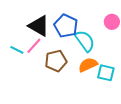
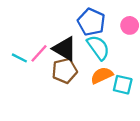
black triangle: (39, 26) -> (65, 49), moved
blue pentagon: (66, 26) -> (91, 22), moved

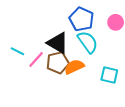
pink line: (39, 53) -> (36, 60), moved
orange semicircle: (102, 75) -> (74, 67), moved

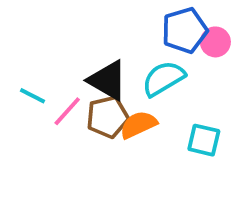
blue pentagon: (81, 19) -> (185, 30), moved, turned 30
cyan semicircle: (88, 42) -> (163, 78), turned -85

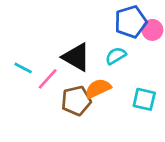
cyan semicircle: (163, 78) -> (116, 56), size x0.7
brown pentagon: (108, 117) -> (76, 101), moved

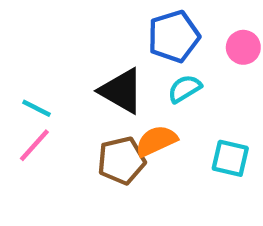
blue pentagon: (131, 22) -> (174, 36), moved
pink line: (48, 79) -> (34, 145), moved

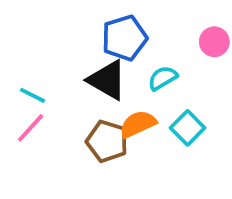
blue pentagon: (174, 36) -> (124, 38), moved
cyan square: (230, 158) -> (188, 128), moved, turned 32
brown pentagon: (121, 160) -> (107, 141), turned 30

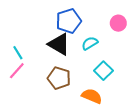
cyan line: (33, 95) -> (18, 53), turned 32
orange semicircle: (138, 124) -> (92, 96), moved, turned 48

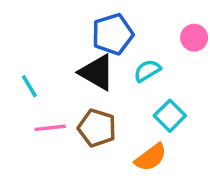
pink line: (17, 71) -> (50, 128), moved, turned 42
orange semicircle: (92, 96) -> (151, 157), turned 120

